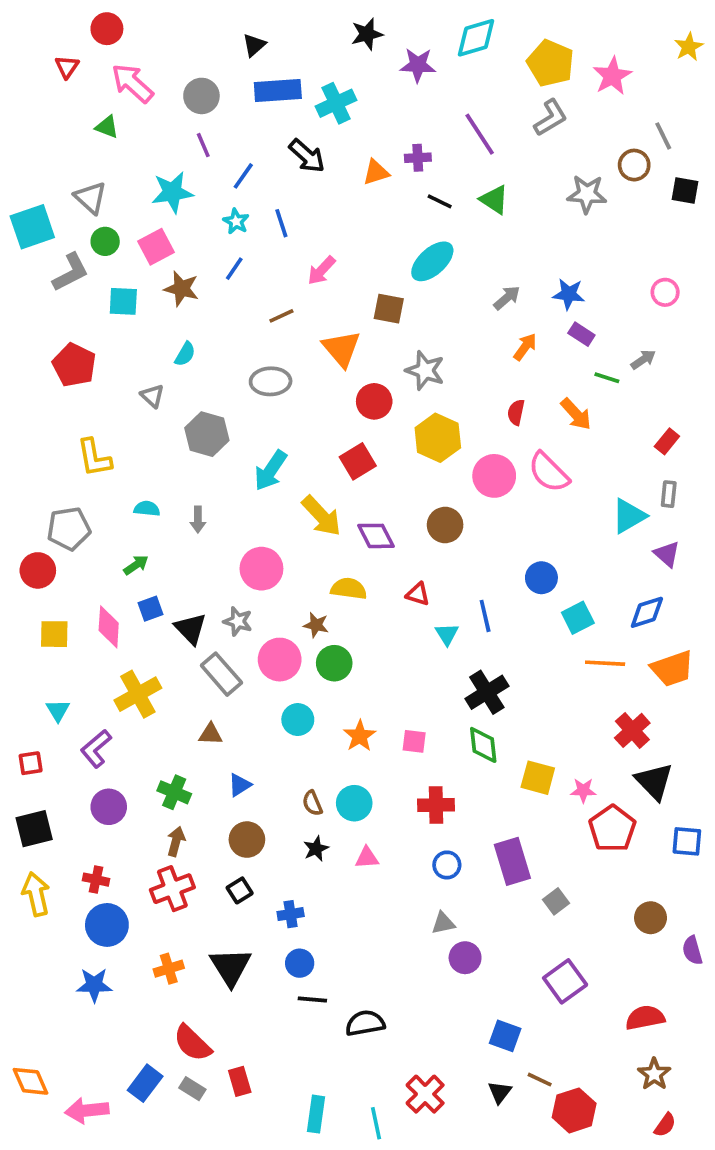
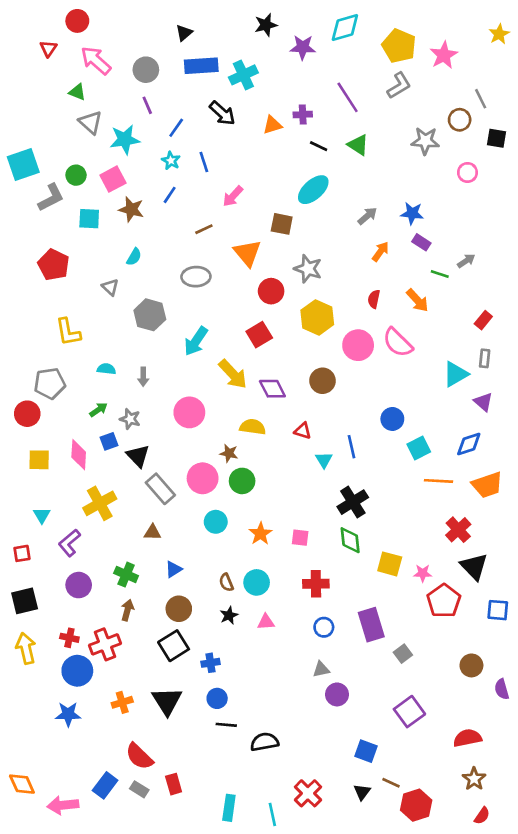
gray triangle: (91, 198) -> (91, 122), moved
pink circle: (665, 292) -> (467, 172), moved
gray star: (238, 621) -> (130, 419), moved
red cross: (172, 889) -> (105, 644), moved
black square: (240, 890) -> (174, 646), size x1.6

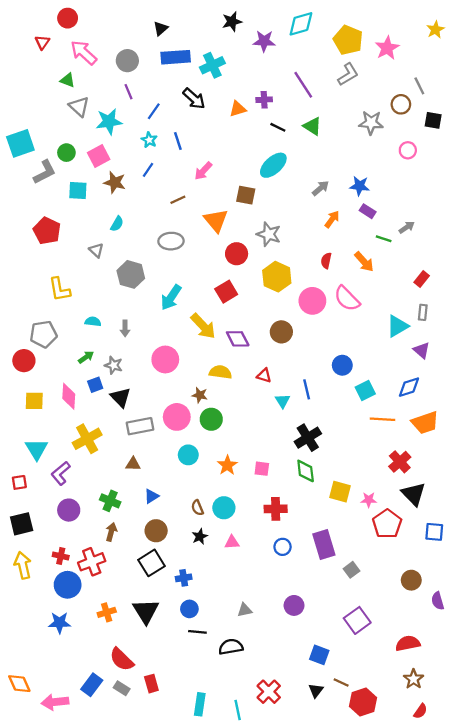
gray rectangle: (160, 489) -> (140, 426), turned -60
cyan triangle: (42, 515) -> (37, 449), size x1.5
gray triangle: (321, 669) -> (245, 610), moved

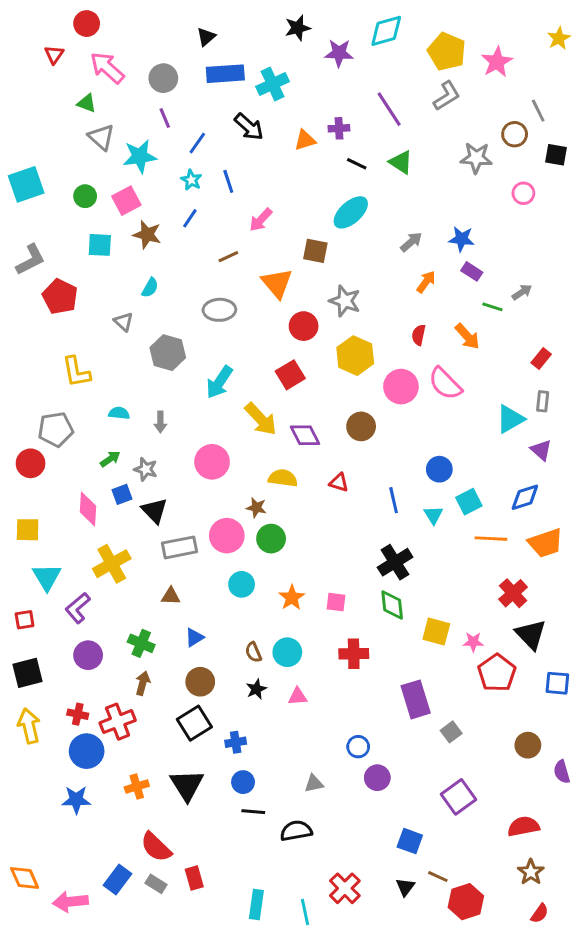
gray L-shape: (45, 172) -> (31, 260), moved
yellow square: (34, 401) -> (28, 530), moved
cyan triangle: (283, 401) -> (433, 515), moved
blue circle: (283, 547) -> (358, 747), moved

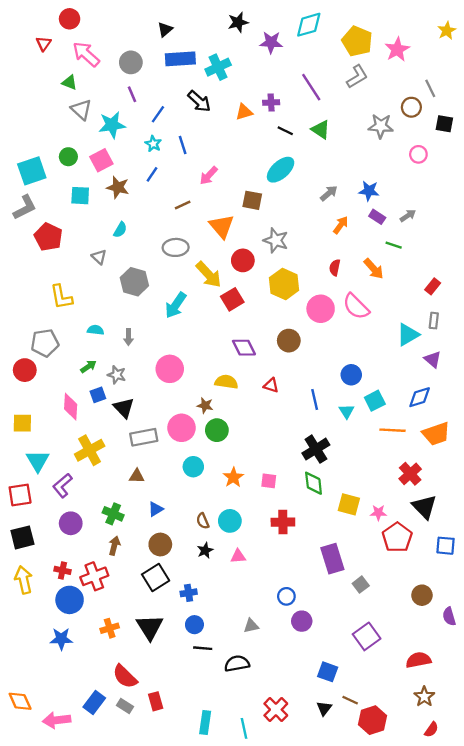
cyan square: (26, 184) -> (32, 171), moved
gray arrow: (522, 292) -> (408, 216), moved
yellow arrow: (261, 419) -> (209, 275), moved
red square: (25, 620) -> (20, 495), size x1.5

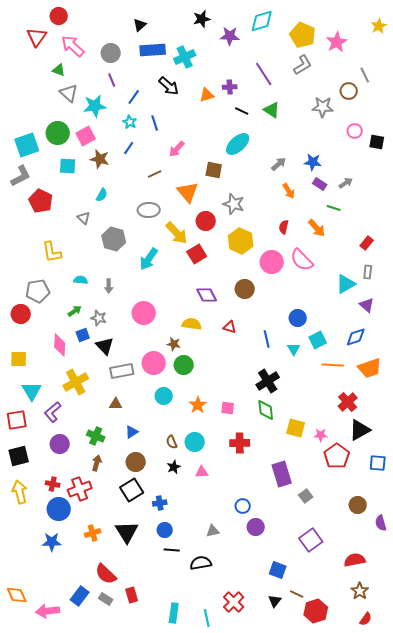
red triangle: (44, 44) -> (37, 37), size x1.5
black square: (444, 124) -> (377, 142), moved
green circle: (68, 157) -> (58, 133), size x1.5
orange arrow: (341, 225) -> (289, 191), turned 112
black triangle: (424, 507) -> (360, 430), turned 45

